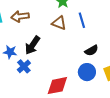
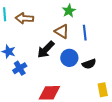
black arrow: (32, 45) -> (46, 50), moved
blue circle: (87, 72) -> (69, 58), moved

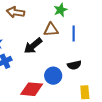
brown triangle: (62, 31) -> (51, 30), turned -42
blue circle: (69, 58) -> (53, 76), moved

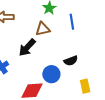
blue line: (74, 34) -> (72, 22), moved

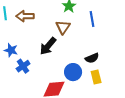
brown triangle: (43, 29) -> (63, 27), turned -42
yellow rectangle: (85, 86) -> (96, 77), moved

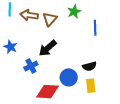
brown triangle: (63, 27) -> (50, 19), moved
blue cross: (23, 66) -> (31, 66), moved

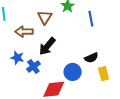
brown arrow: (29, 15) -> (24, 32), moved
blue star: (10, 47) -> (17, 58), moved
yellow rectangle: (91, 86) -> (104, 74), moved

